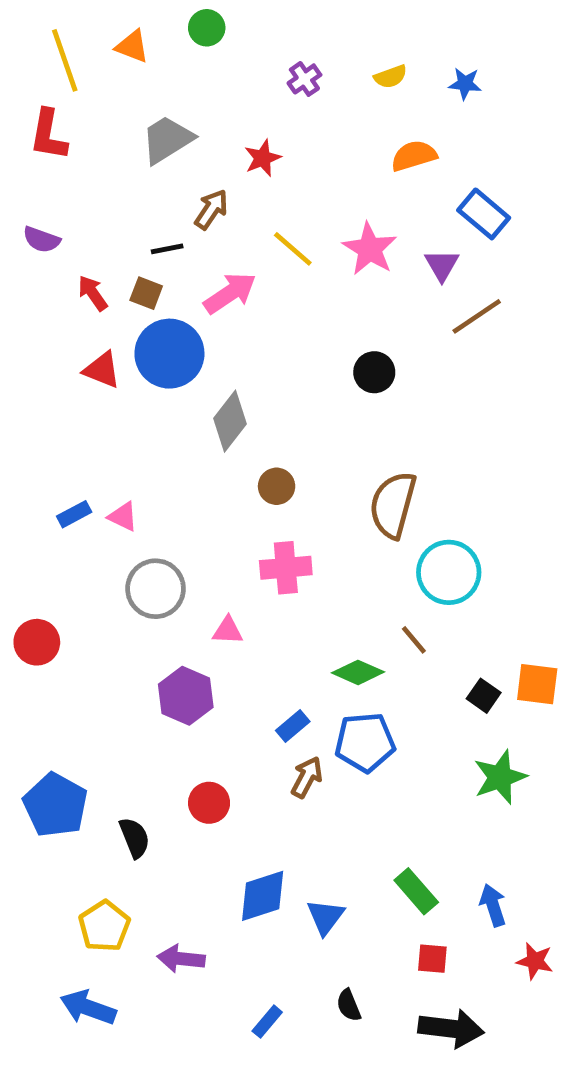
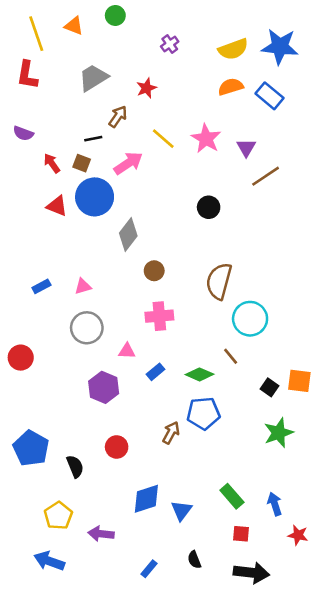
yellow semicircle: (391, 77) -> (233, 49), moved, size x1.6
blue star: (465, 84) -> (280, 47), moved, size x2.0
blue rectangle: (484, 214) -> (269, 96), moved
pink triangle: (123, 517) -> (83, 286), moved, turned -42
blue rectangle: (293, 726) -> (155, 372), moved

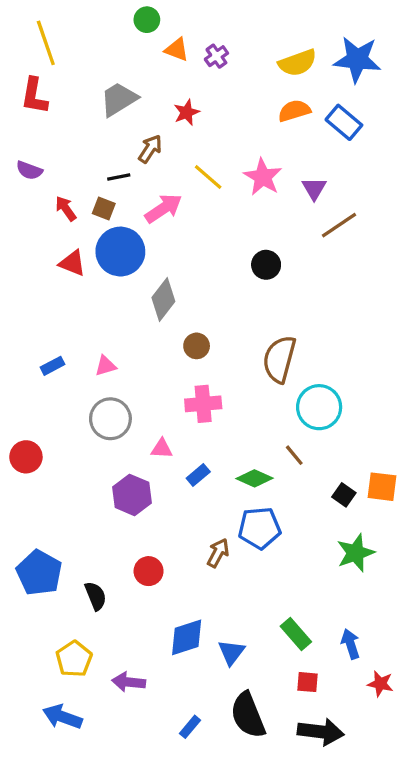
orange triangle: (74, 26) -> (177, 49), moved
black semicircle: (194, 560) -> (248, 715), size x2.0

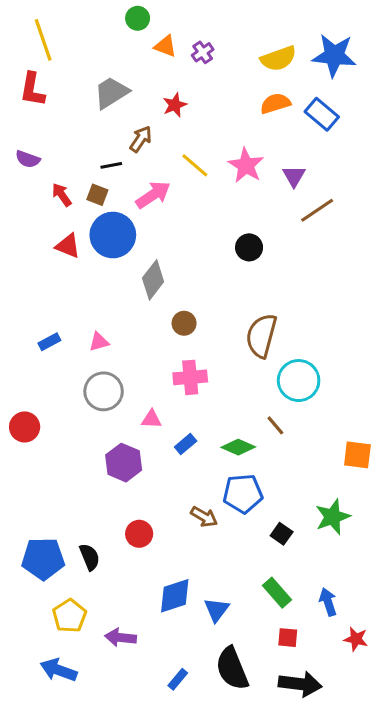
black square: (344, 495) -> (282, 534), moved
brown arrow: (218, 553) -> (204, 517), turned 92
blue pentagon: (39, 573) -> (43, 559), moved, turned -30

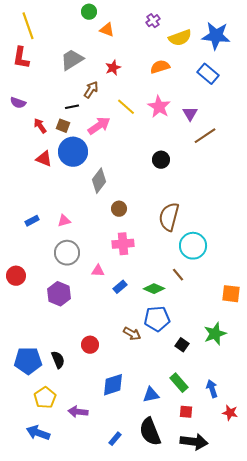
purple cross: (203, 52) -> (153, 21), moved
orange semicircle: (275, 103) -> (160, 67), moved
purple hexagon: (124, 463) -> (59, 294), moved
blue triangle: (217, 610) -> (151, 395), moved, turned 42

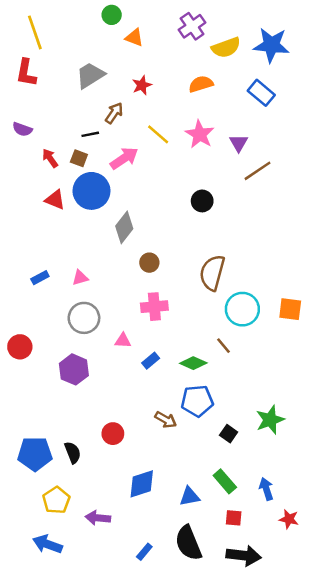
purple cross: (153, 21) -> (192, 26), size x1.5
orange square: (231, 294) -> (290, 309), moved

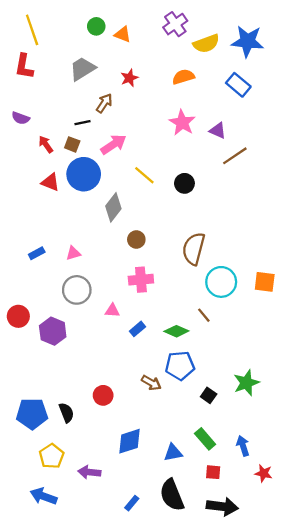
green circle: (112, 15) -> (96, 26), moved
yellow line: (158, 134) -> (144, 175), moved
purple triangle: (239, 143) -> (218, 131), turned -36
purple hexagon: (74, 369) -> (53, 331), moved

